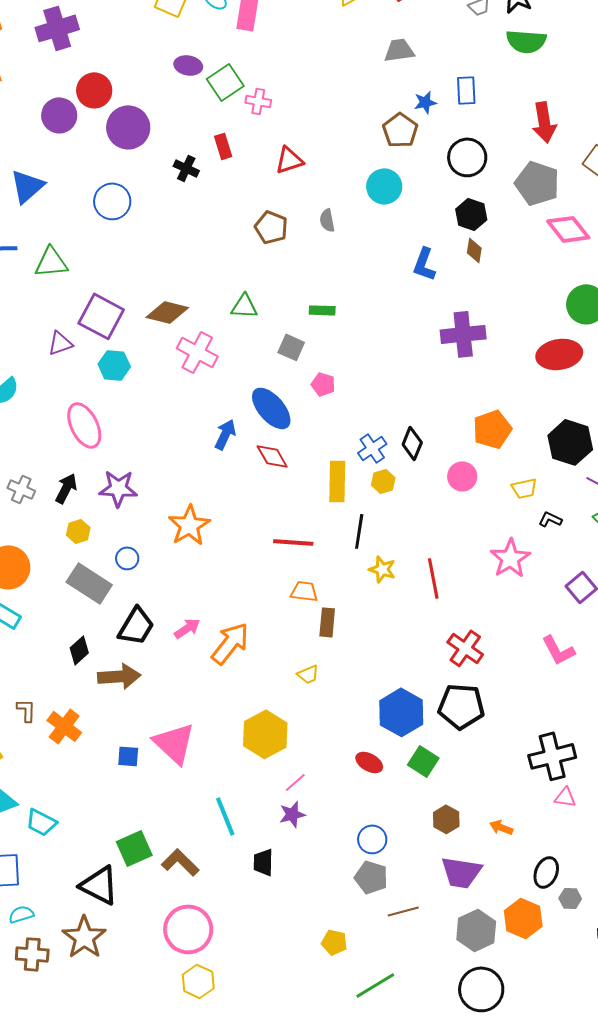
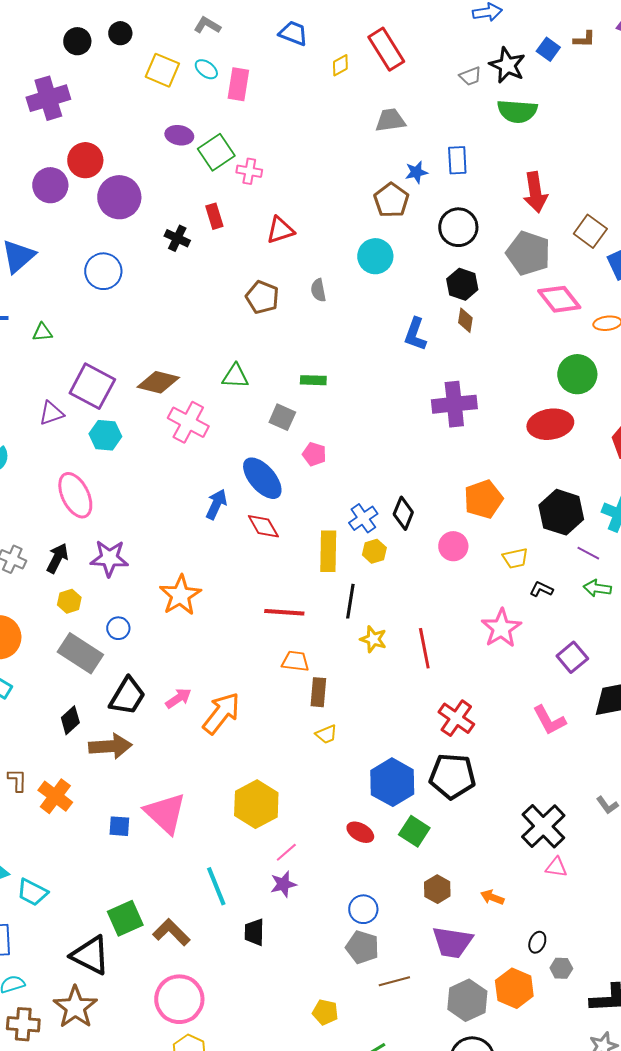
green triangle: (51, 262) -> (42, 332), size x0.6
yellow trapezoid: (308, 674) -> (326, 734), moved
black cross: (552, 756) -> (543, 826), turned -30
black ellipse: (546, 872) -> (537, 942), size x0.7

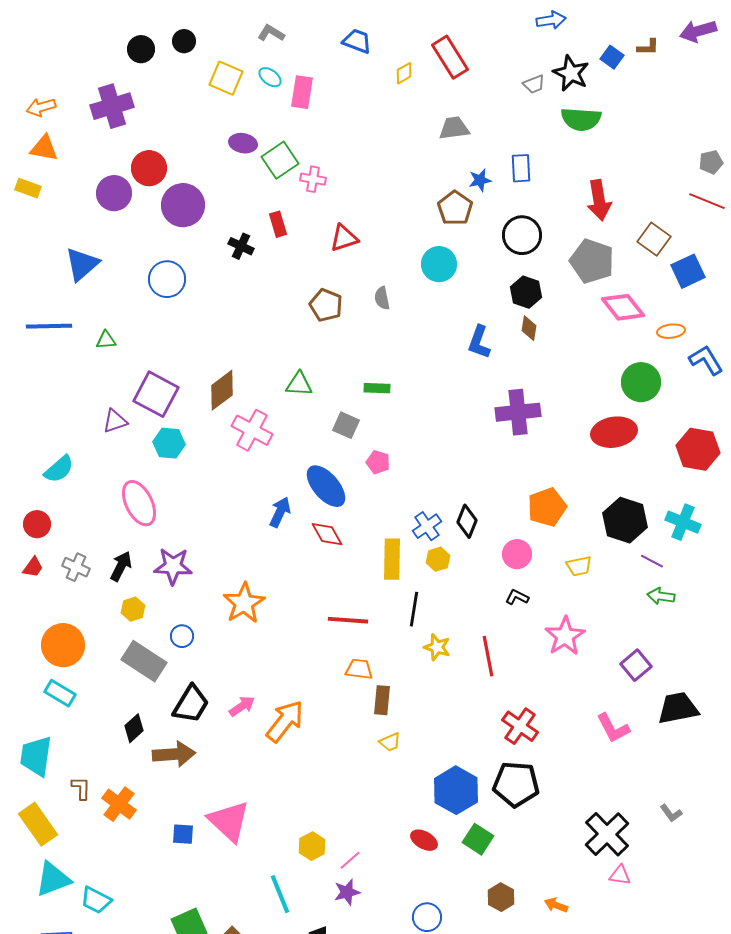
brown diamond: (158, 382) -> (222, 390), turned -51
black L-shape: (541, 589) -> (517, 597), moved
yellow hexagon: (256, 804) -> (312, 846), moved, size x0.6

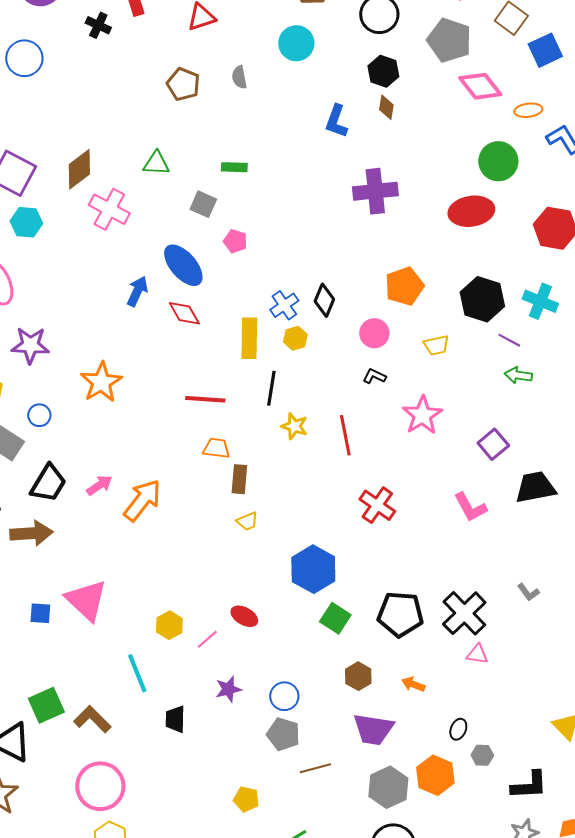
black pentagon: (516, 784) -> (400, 614), moved
red ellipse: (424, 840) -> (244, 616), moved
purple star: (347, 892) -> (228, 689), moved

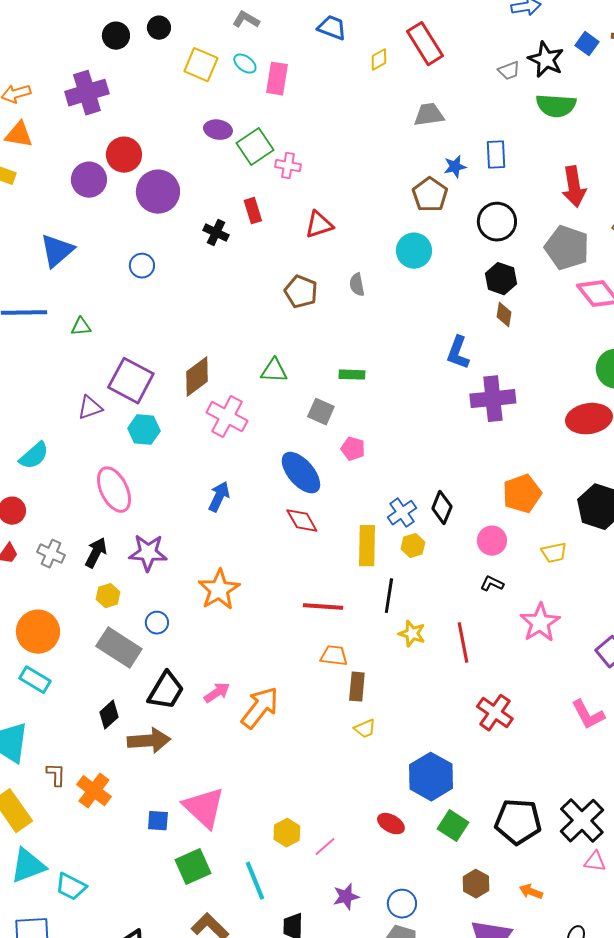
blue circle: (24, 58) -> (142, 266), size x0.7
blue L-shape: (336, 121) -> (458, 353), moved
blue arrow: (137, 291) -> (219, 497), moved
red ellipse: (244, 616) -> (391, 824), moved
green square: (46, 705) -> (193, 867), moved

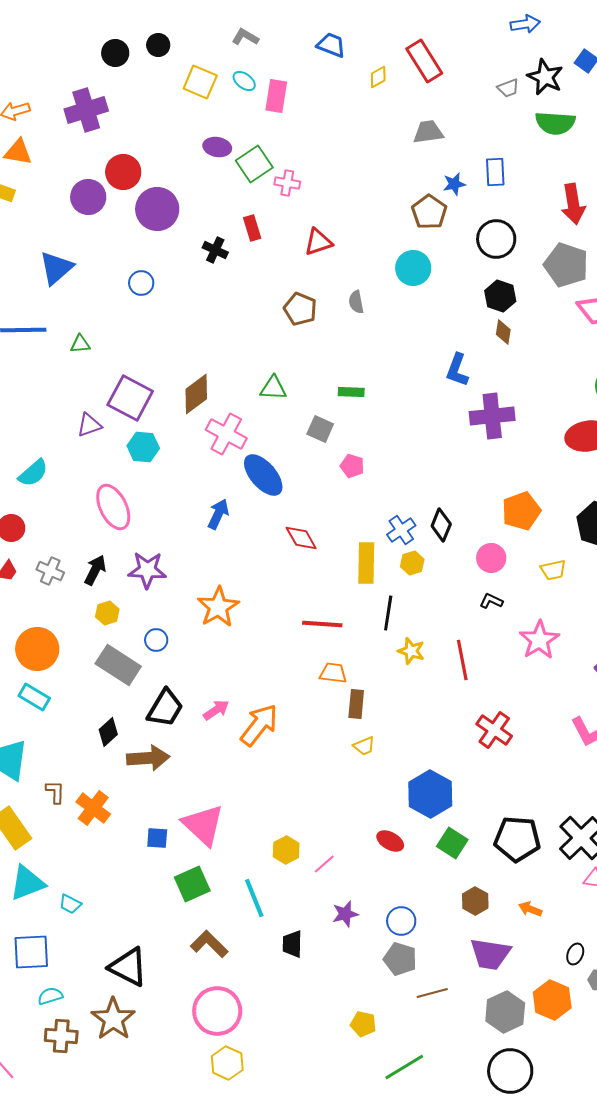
blue ellipse: (301, 473) -> (263, 475), moved
cyan trapezoid: (71, 887) -> (70, 904), size x0.7

